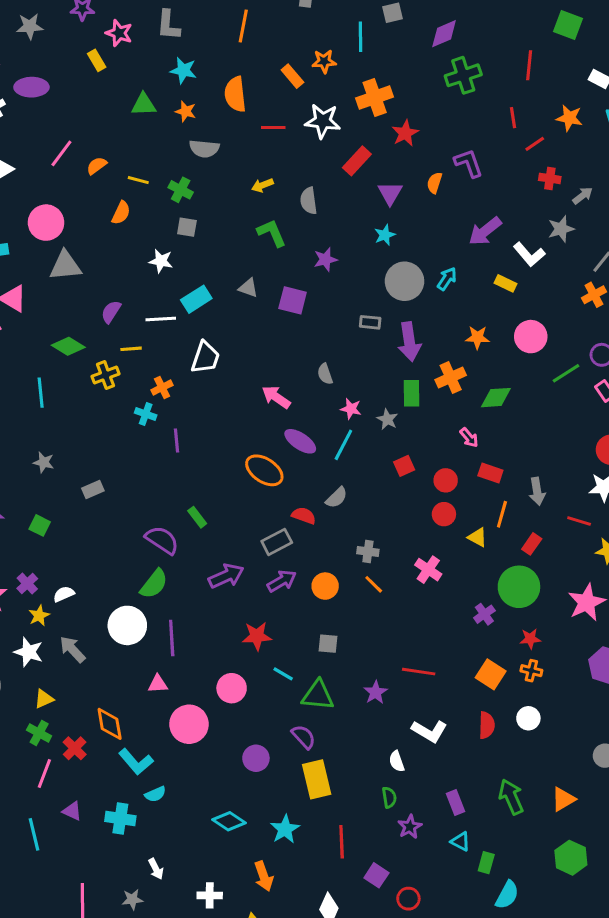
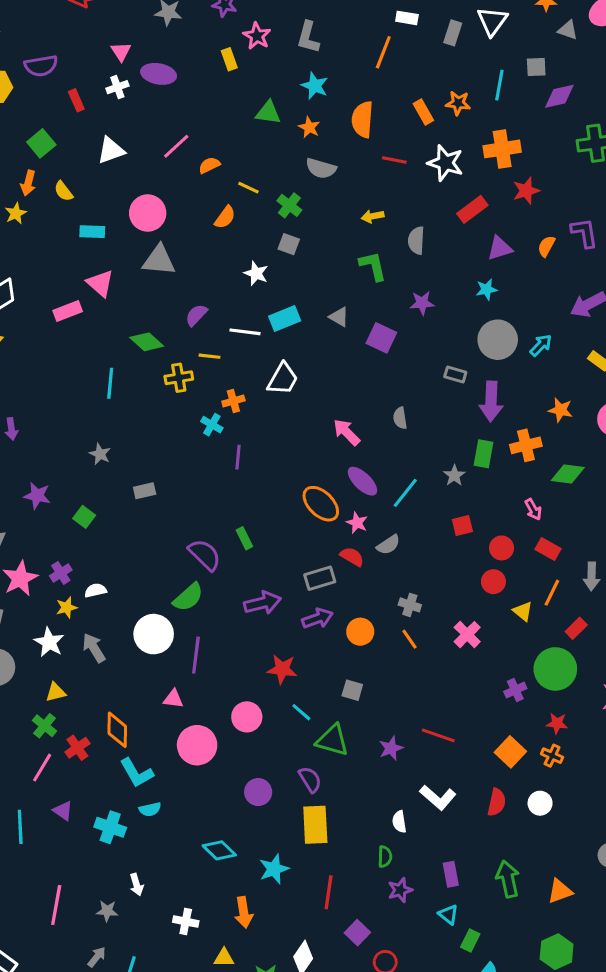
purple diamond: (444, 34) -> (559, 96), moved
purple triangle: (390, 193) -> (500, 248), turned 32
pink star: (351, 409) -> (357, 523), moved

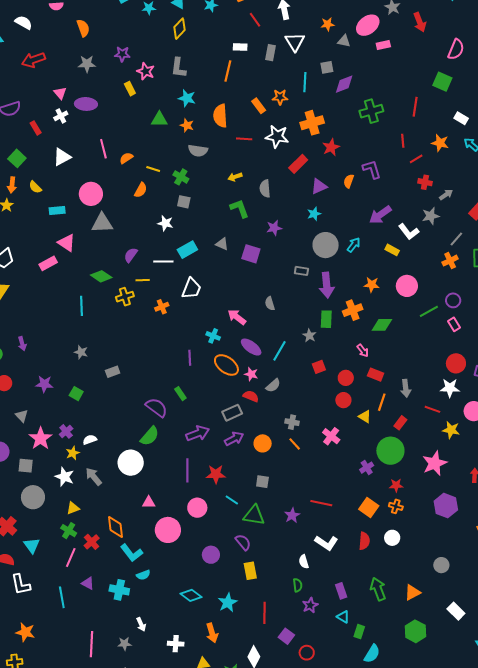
pink line: (176, 146) -> (103, 149), turned -54
cyan cross: (212, 425) -> (213, 336), moved
purple line: (238, 457) -> (190, 358), moved
purple line: (196, 655) -> (187, 470), moved
yellow rectangle: (315, 825) -> (250, 571), size x0.7

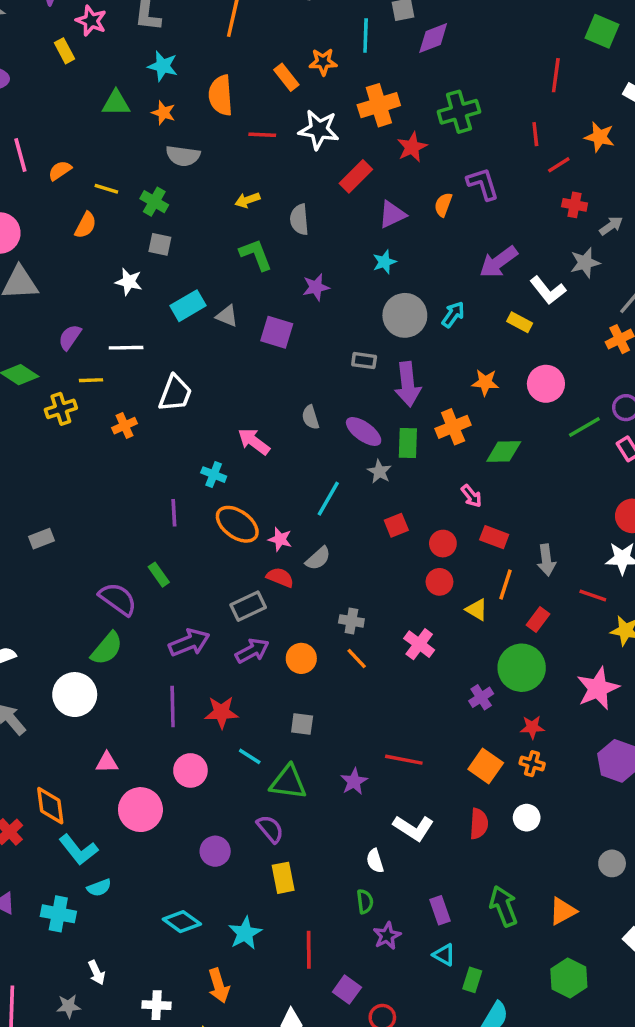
green cross: (371, 111) -> (459, 112), moved
cyan rectangle: (187, 250) -> (188, 306), moved
purple ellipse: (251, 347) -> (364, 431), moved

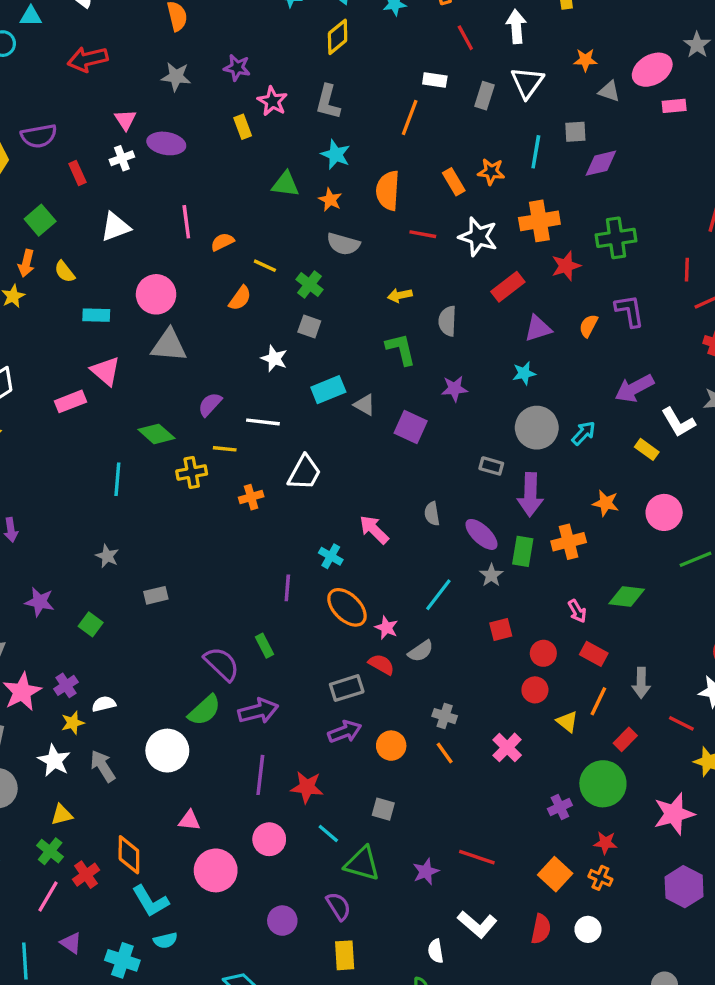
green diamond: (504, 452) -> (627, 597), moved
purple arrow: (189, 643) -> (258, 711), moved

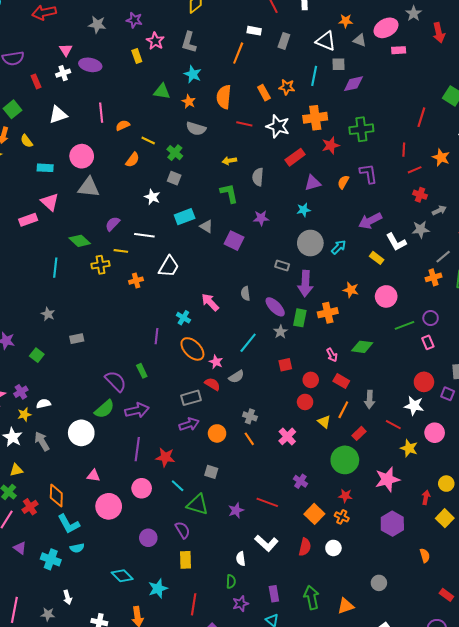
white triangle: (527, 82) -> (326, 41), moved, turned -45
purple cross: (560, 807) -> (300, 481), moved, turned -32

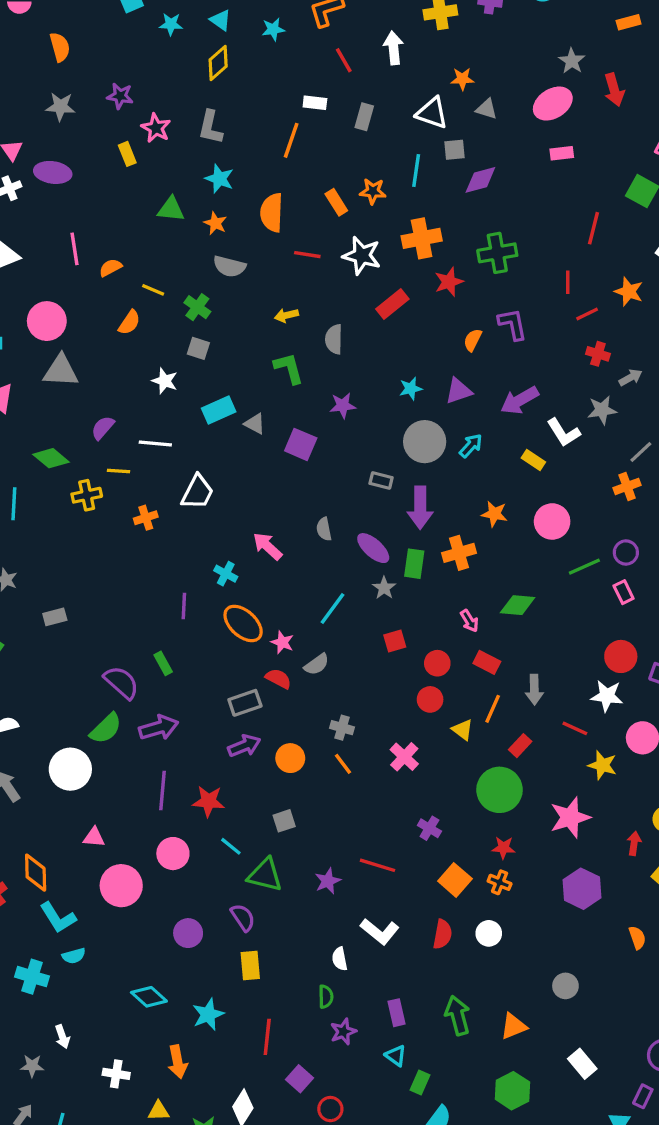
pink ellipse: (386, 28) -> (553, 104), moved
pink rectangle: (399, 50) -> (562, 153), moved
purple triangle: (313, 183) -> (459, 391), moved
gray square: (211, 472) -> (284, 821), turned -32

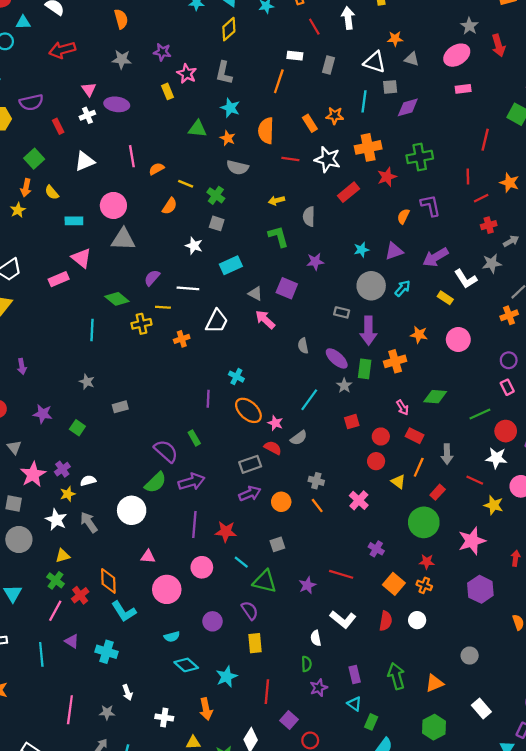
red cross: (598, 354) -> (489, 225), turned -32
gray triangle: (255, 424) -> (255, 294), moved
pink arrow: (268, 546) -> (265, 319), moved
green line: (584, 567) -> (480, 414), moved
cyan semicircle: (74, 956) -> (172, 637), moved

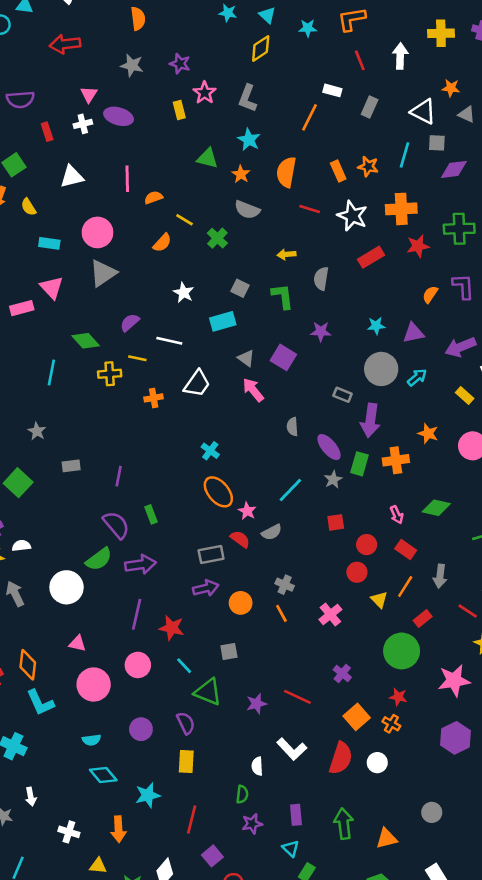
gray square: (217, 223) -> (240, 288), moved
gray triangle: (123, 239) -> (103, 273), turned -45
purple line: (208, 399) -> (119, 476), moved
green square: (77, 428) -> (18, 483), size x1.5
red semicircle: (386, 621) -> (341, 758), size x1.4

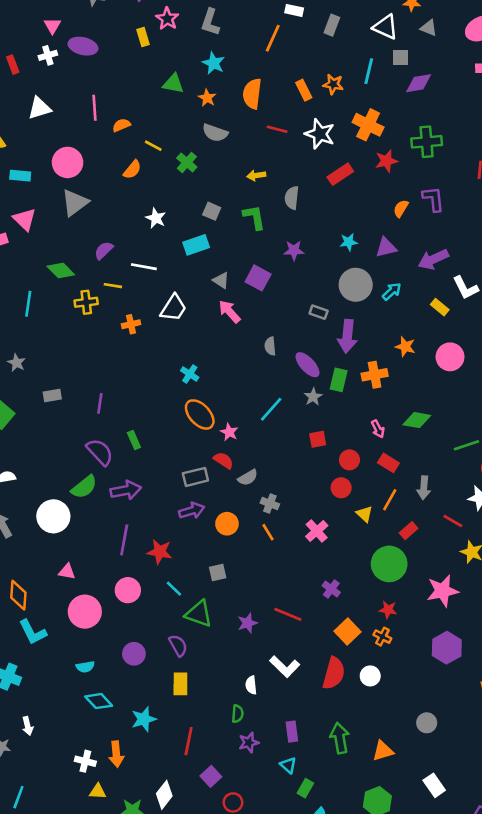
orange cross: (401, 209) -> (368, 125), turned 32
gray semicircle: (272, 532) -> (248, 477), moved
white cross: (69, 832) -> (85, 761), moved

